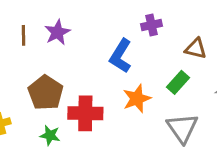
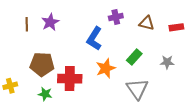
brown triangle: (196, 49) -> (147, 23), moved
brown pentagon: (46, 93) -> (42, 64), turned -30

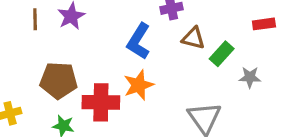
brown triangle: (147, 23) -> (193, 38), moved
green rectangle: (134, 57) -> (222, 54), moved
orange star: (106, 68) -> (139, 85), moved

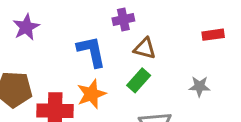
blue L-shape: (139, 41) -> (91, 51), turned 136
green rectangle: (222, 54) -> (139, 80), moved

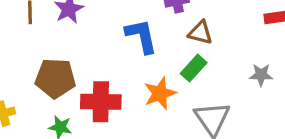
orange star: (91, 94) -> (160, 93), moved

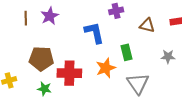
brown triangle: (200, 33) -> (147, 25), moved
green rectangle: (194, 68) -> (126, 52), turned -56

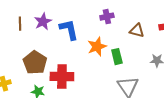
blue L-shape: (94, 33) -> (69, 30), moved
brown pentagon: (41, 59) -> (35, 63), turned 30
orange star: (106, 68) -> (97, 47), moved

